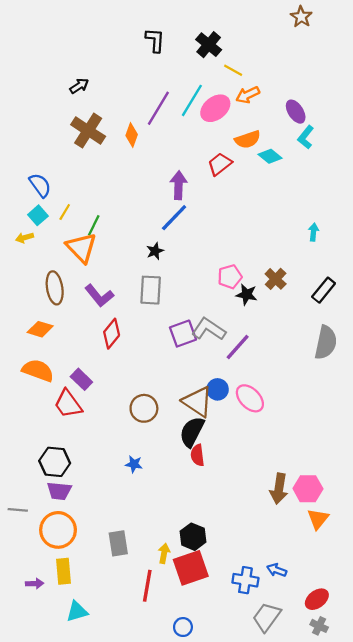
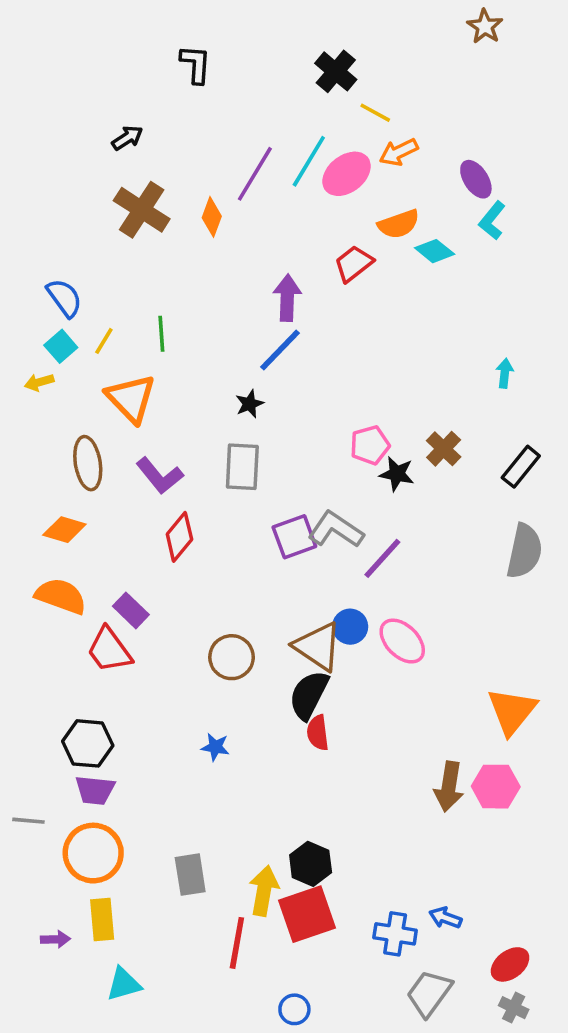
black L-shape: (155, 40) -> (196, 64), moved
green line: (94, 225) -> (161, 334), moved, turned -30
orange triangle: (318, 519) -> (512, 711), moved, size x1.4
yellow arrow: (164, 553) -> (264, 891), size x1.5

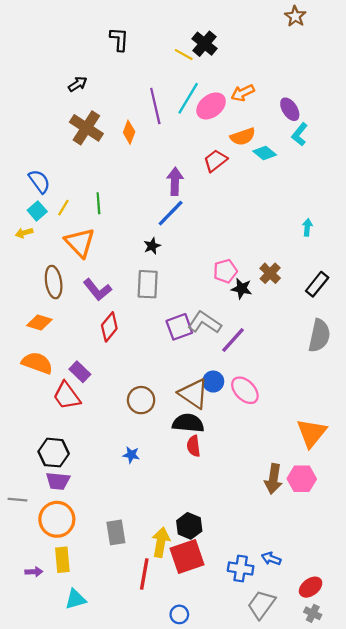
yellow line: (375, 113) -> (184, 55), moved
purple line: (255, 174) -> (155, 106), turned -44
black semicircle: (309, 695) -> (188, 423), turned 68

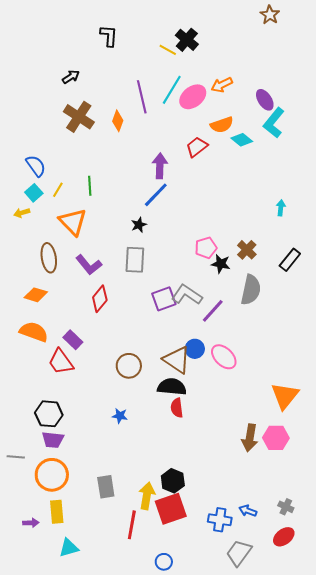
cyan L-shape: (300, 134) -> (274, 123), size x1.4
gray semicircle: (319, 336) -> (251, 290), moved
gray cross: (313, 613) -> (286, 507), moved

